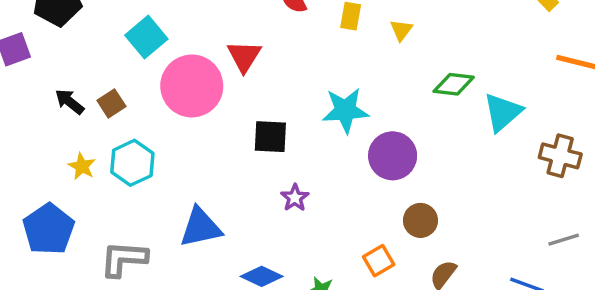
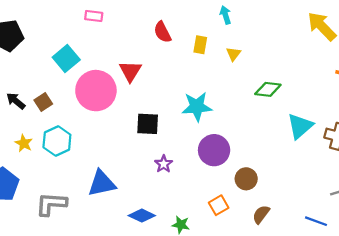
cyan triangle: (503, 112) -> (300, 126), moved
purple circle: (393, 156) -> (214, 150), moved

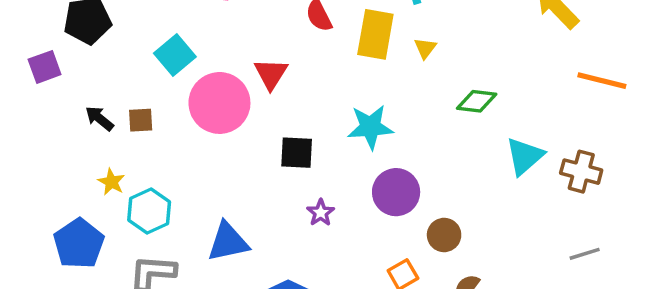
yellow rectangle: (200, 45) -> (375, 34), size x1.8
brown square: (43, 102) -> (141, 120), turned 30
cyan hexagon: (57, 141) -> (149, 211), moved

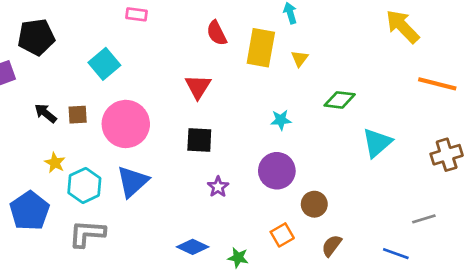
red triangle: (271, 74) -> (198, 87), moved
pink circle: (219, 103) -> (126, 124), moved
cyan star: (370, 127) -> (281, 120), moved, size x0.6
brown cross: (581, 172) -> (447, 155), moved, turned -32
blue triangle: (228, 242) -> (132, 181), moved, turned -30

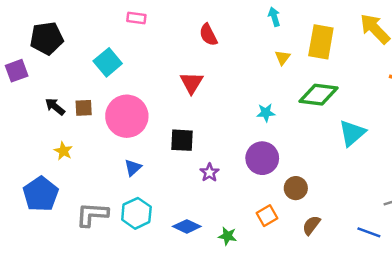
yellow rectangle: (261, 48) -> (321, 42), moved
green diamond: (340, 100) -> (319, 95), size x1.4
black square: (199, 140) -> (182, 140), moved
blue triangle: (132, 181) -> (133, 168), size x0.6
cyan hexagon: (84, 185) -> (136, 213), moved

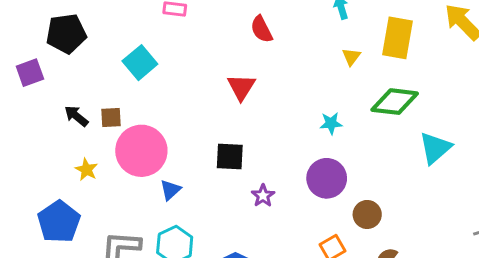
pink circle: (127, 116) -> (141, 151), moved

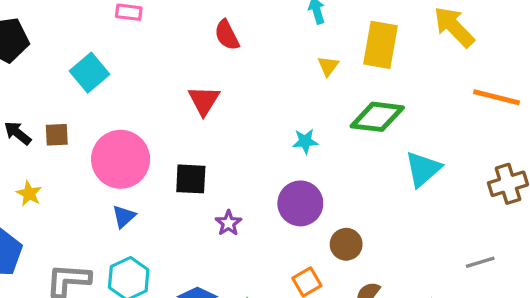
pink circle: (141, 151) -> (121, 159), moved

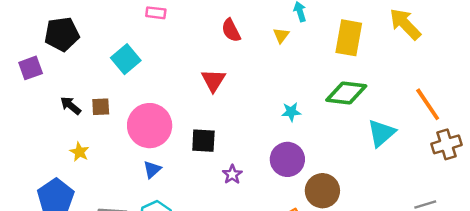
yellow triangle: (328, 66) -> (281, 35), moved
orange line: (497, 97) -> (428, 104), moved, turned 42
brown circle: (346, 244) -> (322, 191), size x1.4

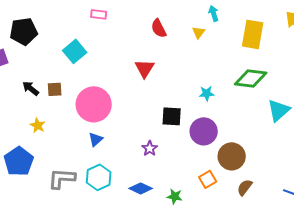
black square: (203, 141) -> (172, 116), moved
purple star: (232, 174) -> (150, 148), moved

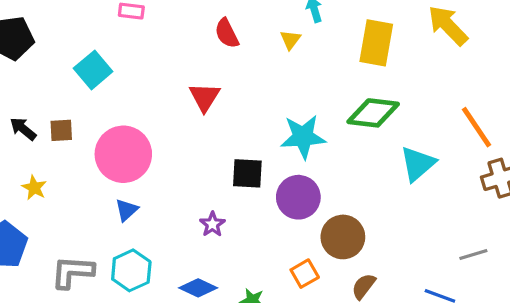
cyan star: (207, 93) -> (303, 137), size x1.8

